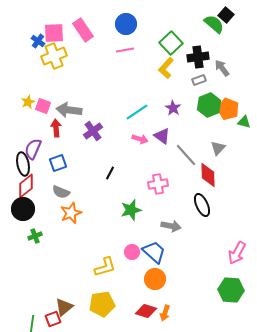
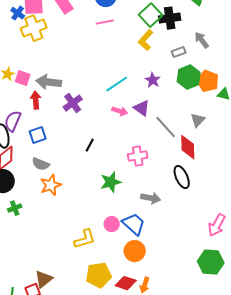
black cross: (198, 57) -> (170, 18), moved
yellow pentagon: (102, 304) -> (99, 275), moved

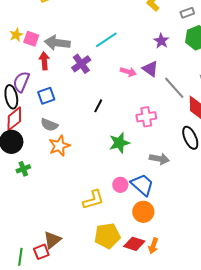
cyan line: (117, 84) -> (106, 40), moved

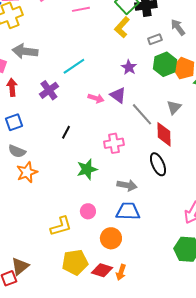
gray arrow: (57, 43) -> (25, 51), moved
blue trapezoid: (142, 185) -> (128, 211), moved, turned -40

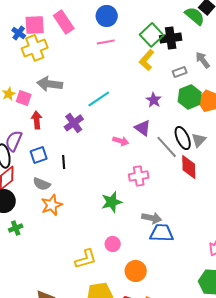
pink arrow: (96, 98) -> (121, 141), moved
black line: (66, 132) -> (64, 162), moved, turned -32
black ellipse: (158, 164) -> (183, 138), moved
blue trapezoid: (128, 211) -> (162, 233), moved

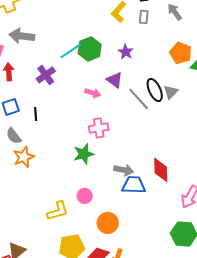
gray rectangle: (180, 72) -> (144, 17), moved, turned -64
green hexagon: (190, 97) -> (90, 49), moved
red diamond: (189, 167) -> (161, 170), moved
pink cross: (139, 176) -> (99, 128), moved
gray semicircle: (42, 184) -> (14, 136), turned 30

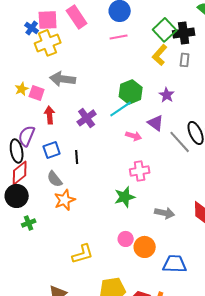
cyan line: (71, 51) -> (121, 109), moved
blue trapezoid: (134, 185) -> (175, 264), moved
yellow L-shape: (58, 211) -> (83, 254), moved
orange circle: (108, 223) -> (145, 247), moved

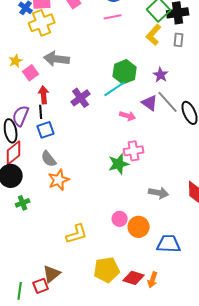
yellow star: (22, 89) -> (16, 61), moved
pink square: (37, 93) -> (31, 73), turned 35
gray line: (180, 142) -> (168, 102), moved
black line: (77, 157) -> (41, 112), moved
green star: (125, 197) -> (119, 164), moved

